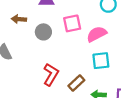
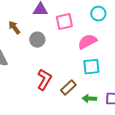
brown arrow: (19, 19) -> (14, 28), turned 48
pink square: (72, 23) -> (64, 22), moved

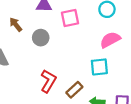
pink semicircle: (87, 42) -> (110, 40), moved

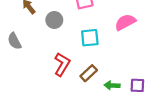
cyan square: (99, 67) -> (90, 38), moved

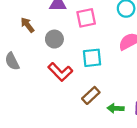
red L-shape: (62, 64) -> (60, 72), moved, turned 105

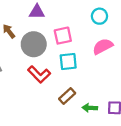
pink square: (86, 18) -> (63, 36), moved
gray circle: (54, 39) -> (34, 44), size x1.5

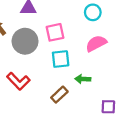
red L-shape: (39, 74) -> (18, 81), moved
green arrow: (90, 108) -> (83, 79), moved

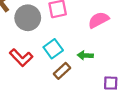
cyan square: (61, 59) -> (53, 49), moved, turned -30

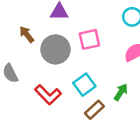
green arrow: (85, 55) -> (121, 92), turned 120

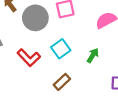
brown rectangle: (94, 110) -> (62, 82), moved

